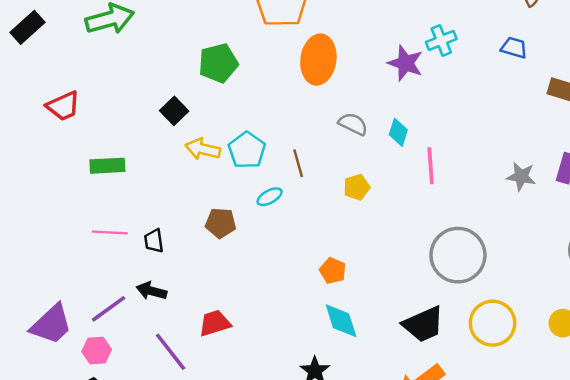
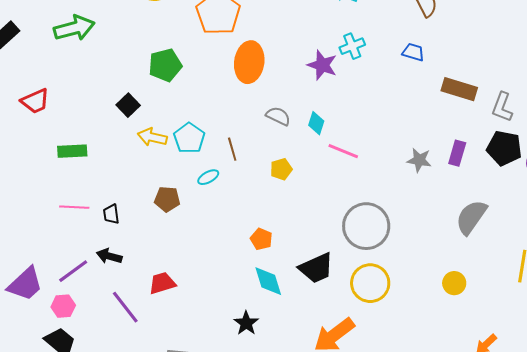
pink line: (431, 166) -> (343, 151), turned -64
yellow circle: (493, 323) -> (370, 283), moved
black trapezoid: (423, 324) -> (316, 268), moved

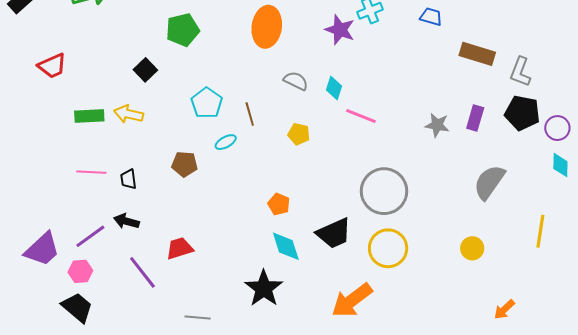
yellow arrow: (152, 137) -> (128, 114), moved
yellow pentagon: (281, 169) -> (299, 134), turned 30
black star: (246, 323) -> (264, 288), size x1.5

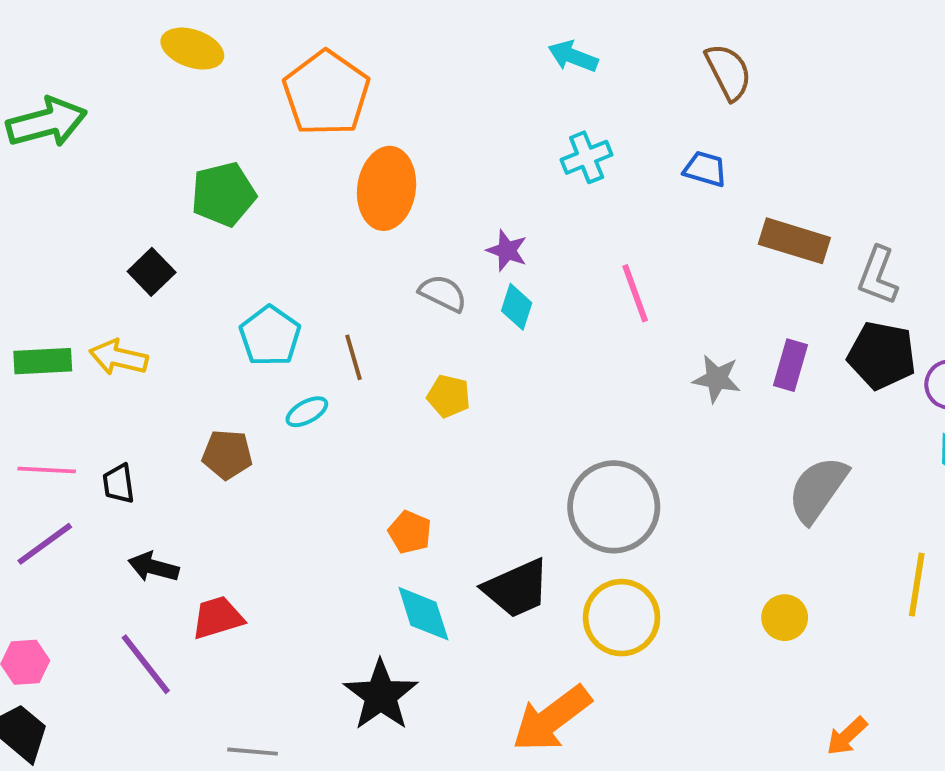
purple star: (340, 30) -> (507, 251), moved, size x0.7
pink line: (361, 116) -> (635, 293), moved, turned 48
black arrow: (126, 221) -> (153, 567), moved
purple line: (90, 236) -> (45, 544), moved

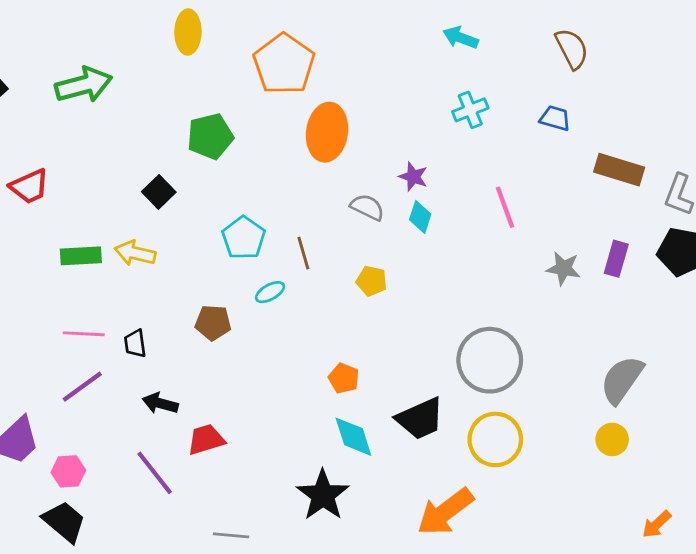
yellow ellipse: (192, 49) -> (188, 32), turned 72
gray semicircle: (818, 489) -> (622, 380), moved

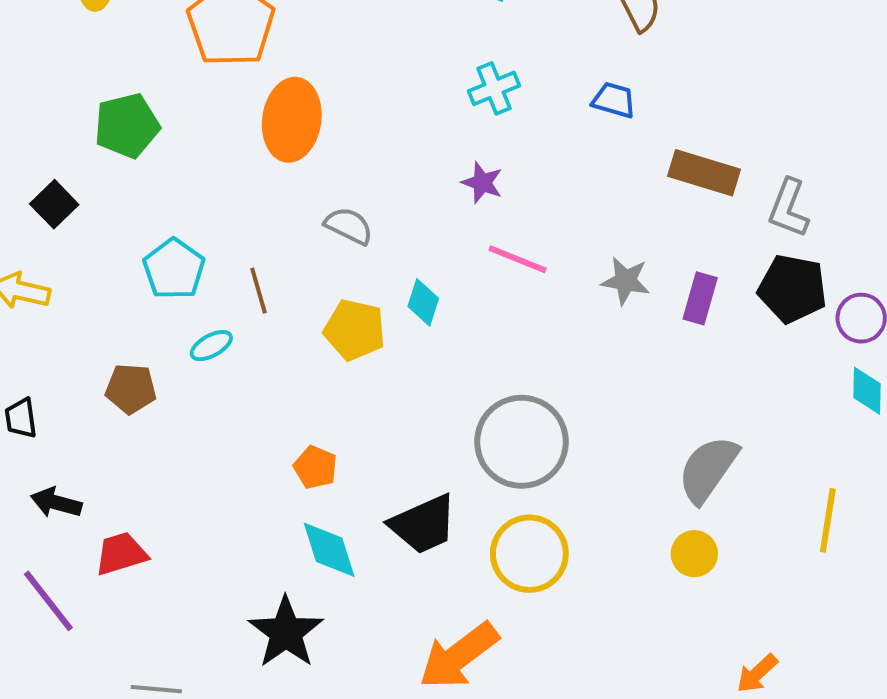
purple star: (413, 177) -> (482, 183), moved
pink line: (505, 207) -> (518, 259), moved, turned -48
cyan diamond: (420, 217) -> (423, 302), moved
gray star: (563, 268) -> (626, 281), moved
yellow pentagon: (372, 281) -> (355, 330), size x1.4

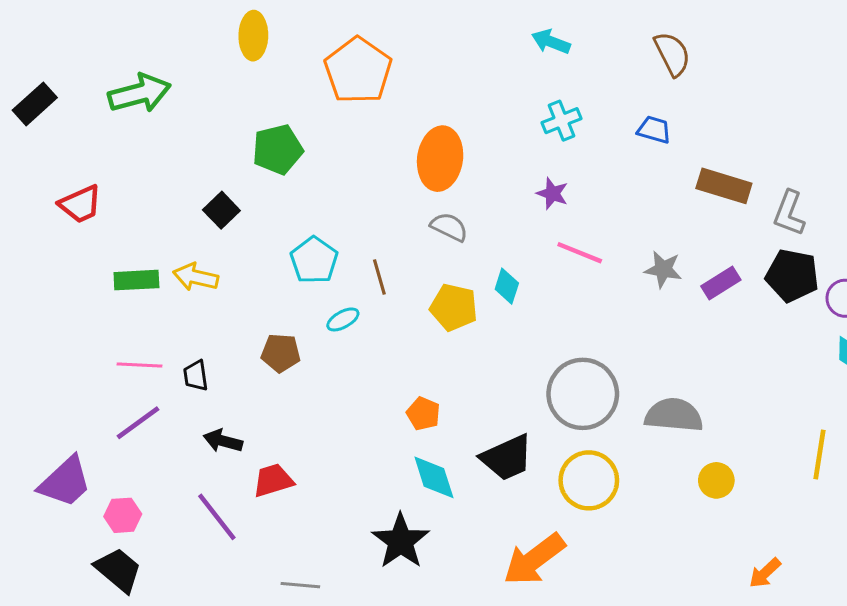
orange ellipse: (292, 120) -> (440, 159), moved
purple rectangle: (700, 298) -> (721, 283), turned 42
gray semicircle: (708, 469) -> (674, 415), moved, turned 60

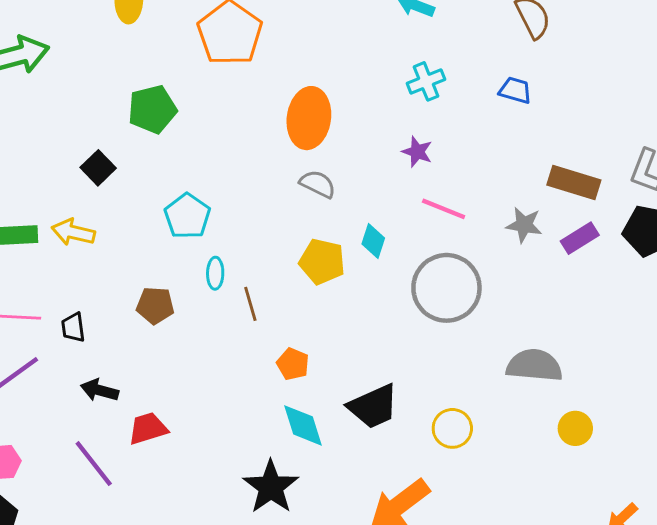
brown rectangle: (724, 186) -> (574, 182), moved
brown line: (379, 277) -> (250, 304), moved
cyan ellipse: (343, 319) -> (215, 273), turned -60
gray circle: (583, 394) -> (446, 288), moved
yellow circle: (589, 480) -> (452, 428), size x0.7

